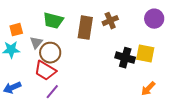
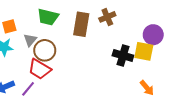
purple circle: (154, 19) -> (153, 35), moved
orange arrow: (148, 89) -> (147, 88), turned -84
purple line: (52, 92) -> (28, 89), moved

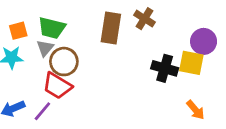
green trapezoid: (48, 17) -> (52, 28), moved
brown cross: (107, 17) -> (144, 19), turned -35

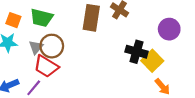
orange square: (18, 31) -> (13, 20), turned 35
gray triangle: (45, 48) -> (36, 47), moved
yellow square: (191, 63) -> (152, 61), moved, turned 35

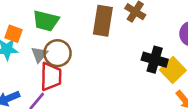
orange square: (13, 20) -> (13, 34), moved
red trapezoid: (46, 66) -> (51, 76), turned -120

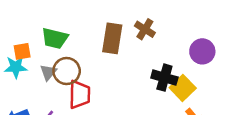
orange square: (13, 34) -> (22, 51), turned -30
red trapezoid: (51, 76) -> (80, 94), moved

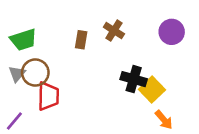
green trapezoid: (55, 38) -> (23, 40), turned -32
brown rectangle: (112, 38) -> (81, 40), size x0.6
purple circle: (202, 51) -> (172, 32), moved

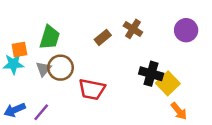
green trapezoid: (23, 40) -> (50, 37), turned -55
brown rectangle: (81, 40) -> (103, 37), turned 42
red trapezoid: (48, 96) -> (92, 89), moved, turned 100

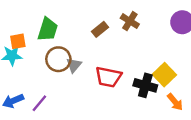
gray triangle: (44, 69) -> (74, 65), moved
black cross: (151, 74) -> (145, 85), moved
red trapezoid: (92, 89) -> (108, 77), moved

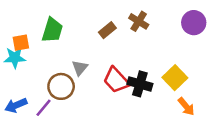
brown circle: (58, 59) -> (61, 86), moved
red trapezoid: (108, 77) -> (116, 80), turned 36
black cross: (145, 85) -> (140, 84), moved

